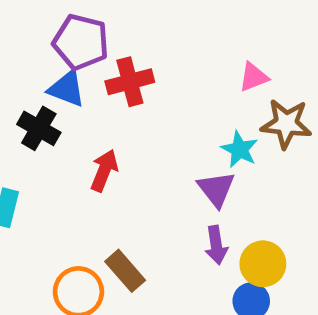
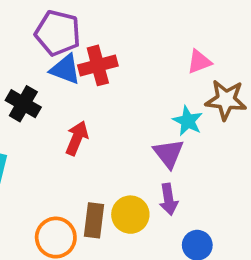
blue triangle: (67, 89) -> (65, 69), moved
yellow circle: (263, 264) -> (130, 215), moved
brown rectangle: (125, 271) -> (94, 220), turned 48

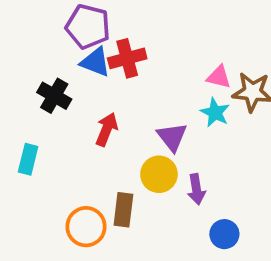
pink triangle: (199, 62) -> (219, 77), moved, turned 35
purple triangle: (169, 153) -> (172, 137), moved
yellow circle: (130, 215) -> (159, 174), moved

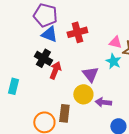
red cross: (127, 58) -> (77, 32), moved
black cross: (54, 96) -> (43, 58), moved
purple arrow: (196, 189) -> (103, 102), turned 105

